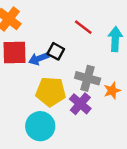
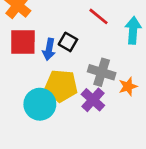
blue arrow: (39, 59) -> (49, 49), turned -60
cyan circle: (40, 126) -> (40, 104), moved

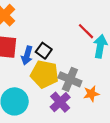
red line: (98, 16) -> (86, 31), moved
yellow pentagon: (61, 86) -> (44, 74), moved

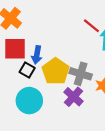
black square: (44, 51) -> (27, 70), moved
yellow pentagon: (44, 74) -> (56, 71), turned 30

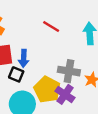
red line: (91, 26) -> (51, 26), moved
yellow pentagon: (56, 71) -> (47, 90), moved

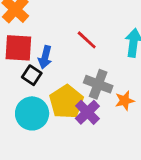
red line: (51, 26) -> (87, 40), moved

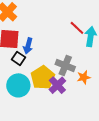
red line: (87, 40) -> (77, 28), moved

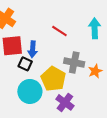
red line: (77, 28) -> (59, 31), moved
purple cross: (57, 85) -> (65, 102), moved

